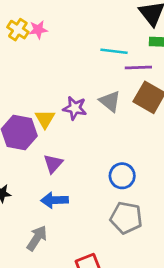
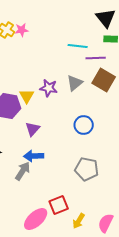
gray triangle: (110, 101) -> (75, 83), turned 42
blue circle: (122, 176) -> (84, 125), moved
gray arrow: (37, 238) -> (23, 171), moved

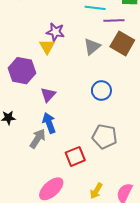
purple star: (49, 88) -> (55, 32), moved
yellow triangle: (27, 96) -> (47, 47), moved
blue arrow: (34, 156) -> (49, 123), turned 72
red square: (59, 205) -> (75, 156), moved

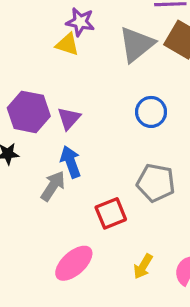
yellow triangle: (47, 47) -> (67, 44), turned -42
gray triangle: (92, 47) -> (137, 44), size x1.4
purple hexagon: (22, 71) -> (29, 112), moved

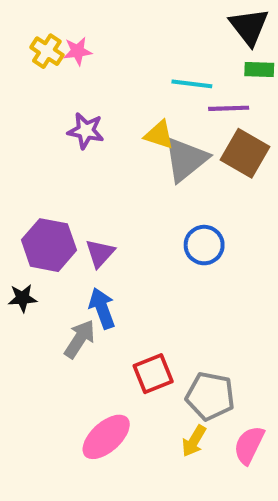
purple star: (80, 22) -> (86, 131), moved
yellow triangle: (67, 44) -> (159, 135), moved
gray pentagon: (156, 183) -> (210, 396), moved

